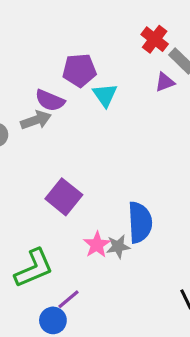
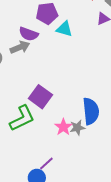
cyan triangle: (105, 95) -> (64, 29), turned -36
green L-shape: (34, 268) -> (22, 118), moved

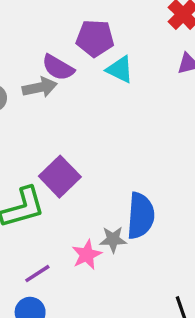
pink star: (63, 127) -> (87, 255), moved
purple line: (46, 164) -> (37, 274), moved

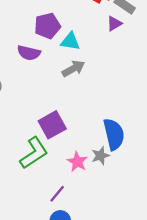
gray arrow: (40, 87) -> (73, 69), moved
purple square: (60, 177) -> (52, 125), turned 32
pink star: (87, 255) -> (77, 162), moved

